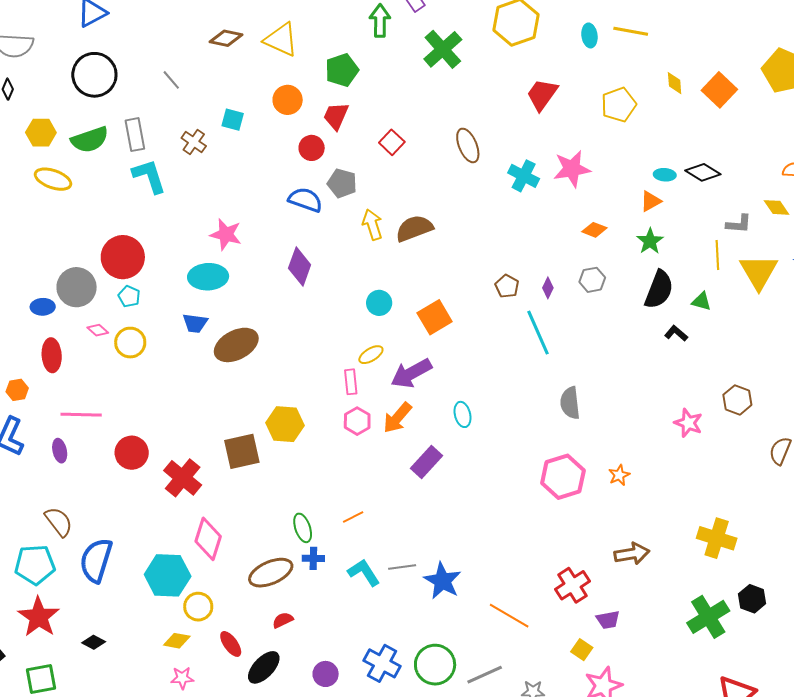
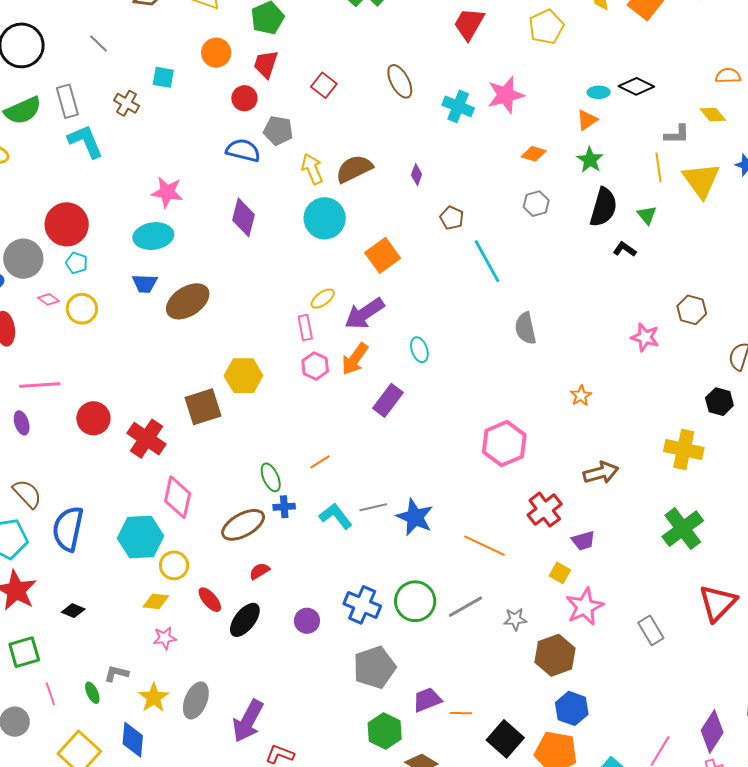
purple diamond: (548, 288) -> (417, 175), moved
green triangle: (701, 301) -> (647, 215), turned 40
cyan circle: (379, 303) -> (325, 218), moved, size x1.6
pink hexagon: (563, 477) -> (504, 444), moved
black hexagon: (752, 599) -> (719, 402), moved

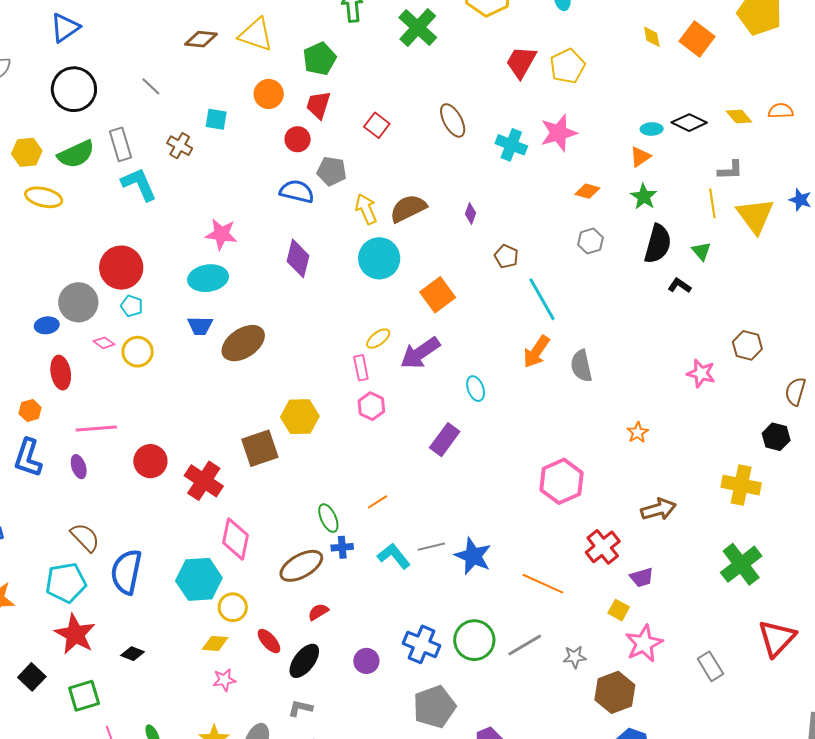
yellow pentagon: (546, 27) -> (567, 66), moved
yellow diamond: (713, 115) -> (739, 116), moved
orange arrow: (355, 359) -> (536, 352), moved
gray L-shape: (116, 673) -> (300, 708), moved

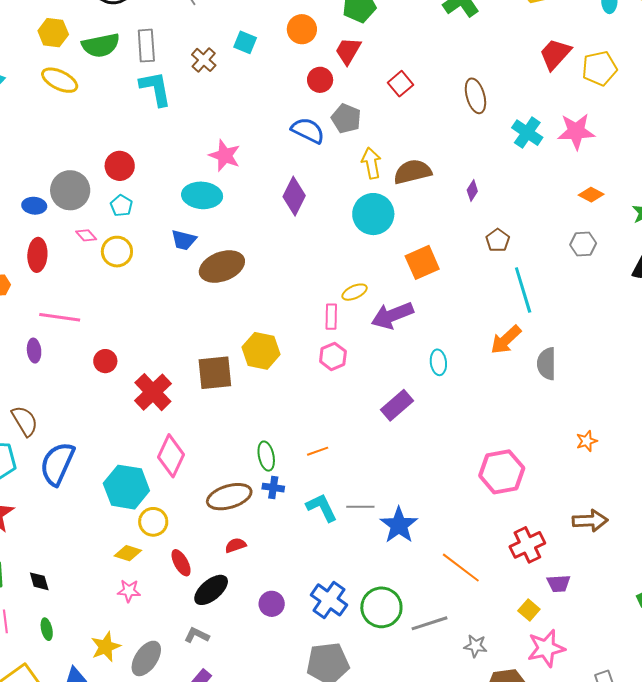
red circle: (121, 268) -> (120, 166), size x0.7
red circle: (150, 461) -> (105, 361), size x0.7
black diamond: (132, 654) -> (39, 581), moved, turned 40

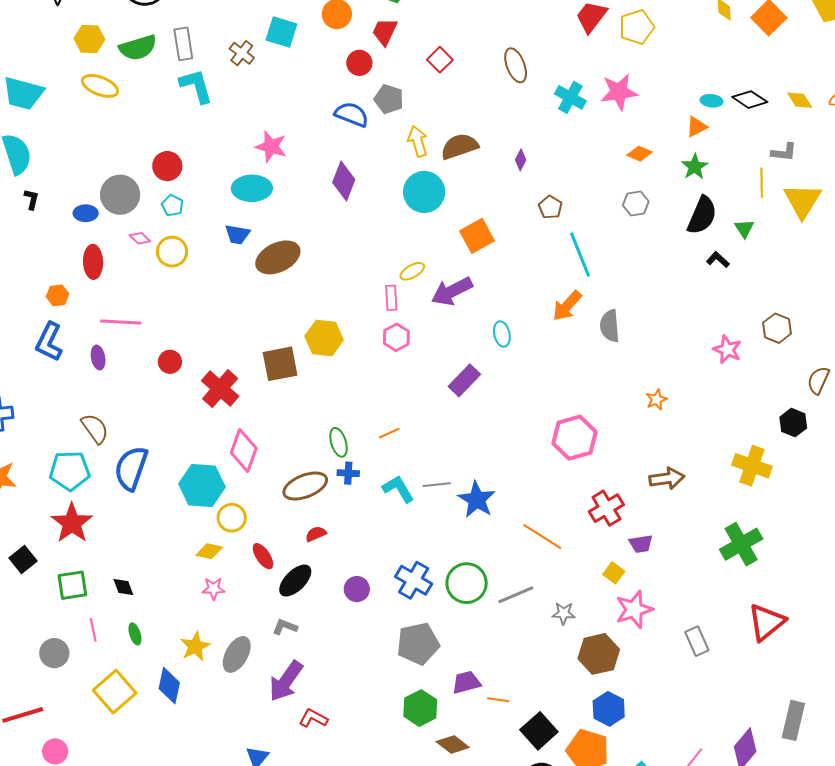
cyan square: (245, 42) -> (281, 32), size x1.4

